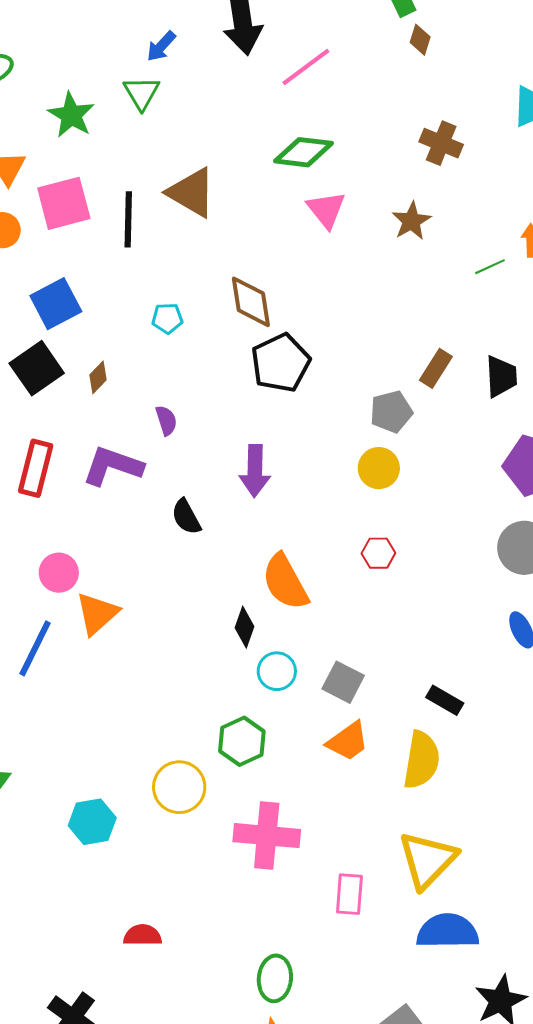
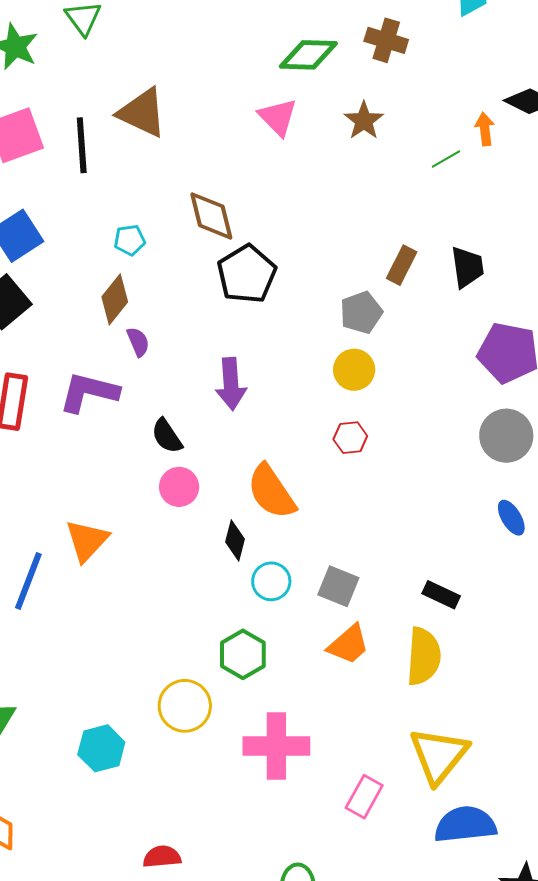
green diamond: (303, 152) -> (308, 55), moved
brown diamond: (98, 377) -> (115, 299), moved, size x1.5
red hexagon: (378, 553) -> (350, 438), moved
pink circle: (59, 573) -> (179, 487), moved
pink rectangle: (349, 894) -> (364, 797), turned 30

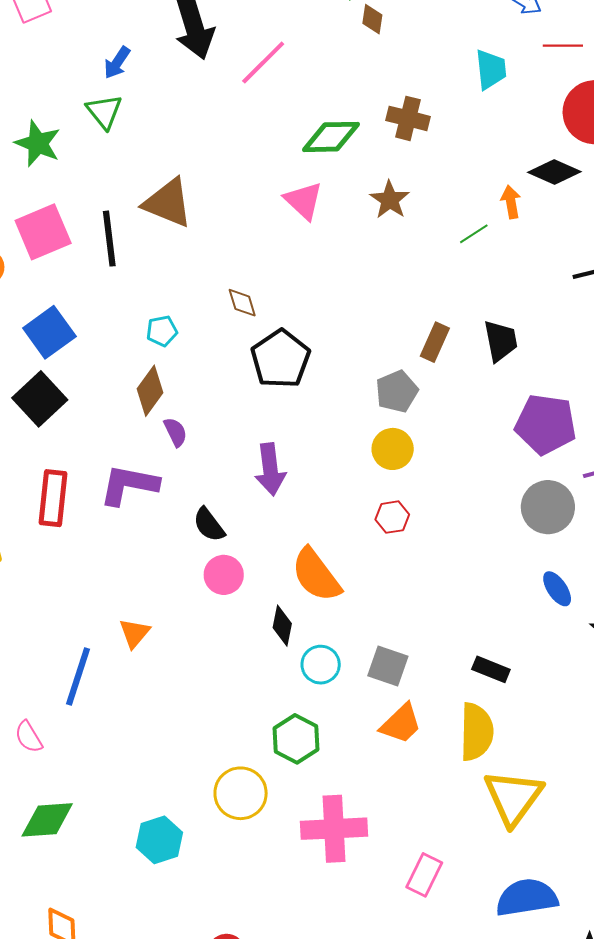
brown diamond: (211, 216) -> (242, 303), size x0.6
orange triangle: (87, 541) -> (134, 633), size x0.7
yellow triangle: (439, 755) -> (513, 797), moved

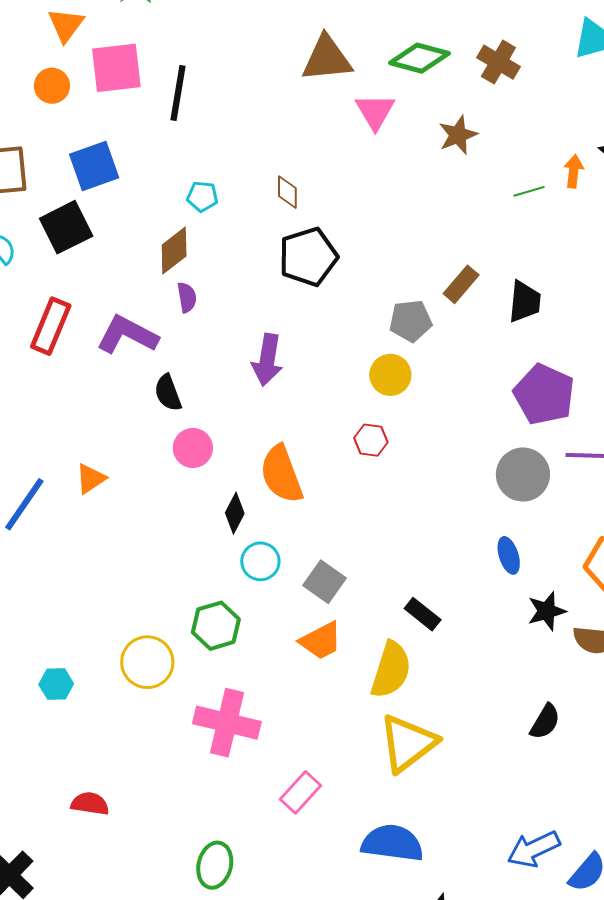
brown triangle: (168, 203) -> (327, 59), moved, turned -44
black semicircle: (209, 525) -> (168, 393), moved
cyan hexagon: (159, 840) -> (56, 684), size x0.7

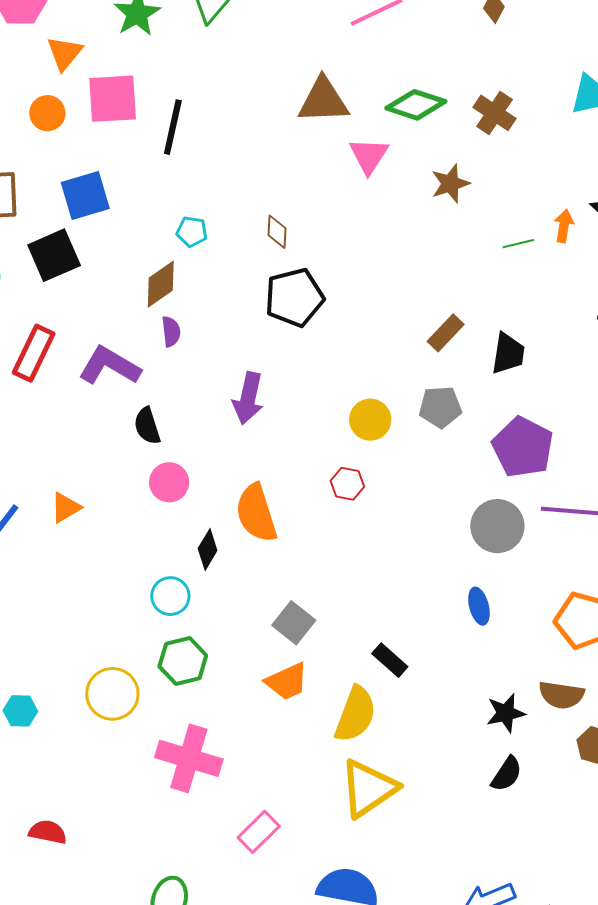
gray pentagon: (411, 321) -> (440, 407), moved
cyan circle: (260, 561) -> (170, 596), moved
black star: (547, 611) -> (506, 713), moved

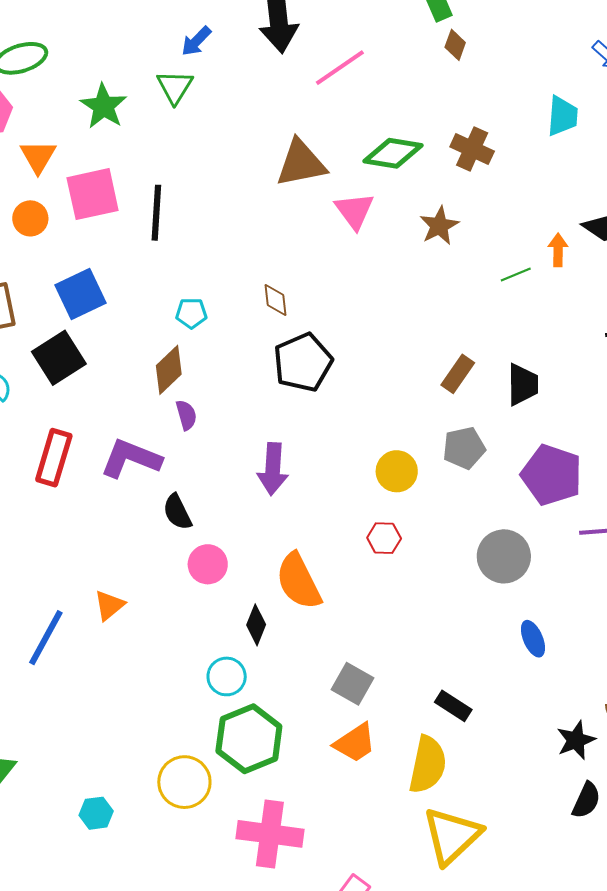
gray circle: (497, 526) -> (504, 556), moved
green hexagon: (183, 661) -> (249, 739), size x1.4

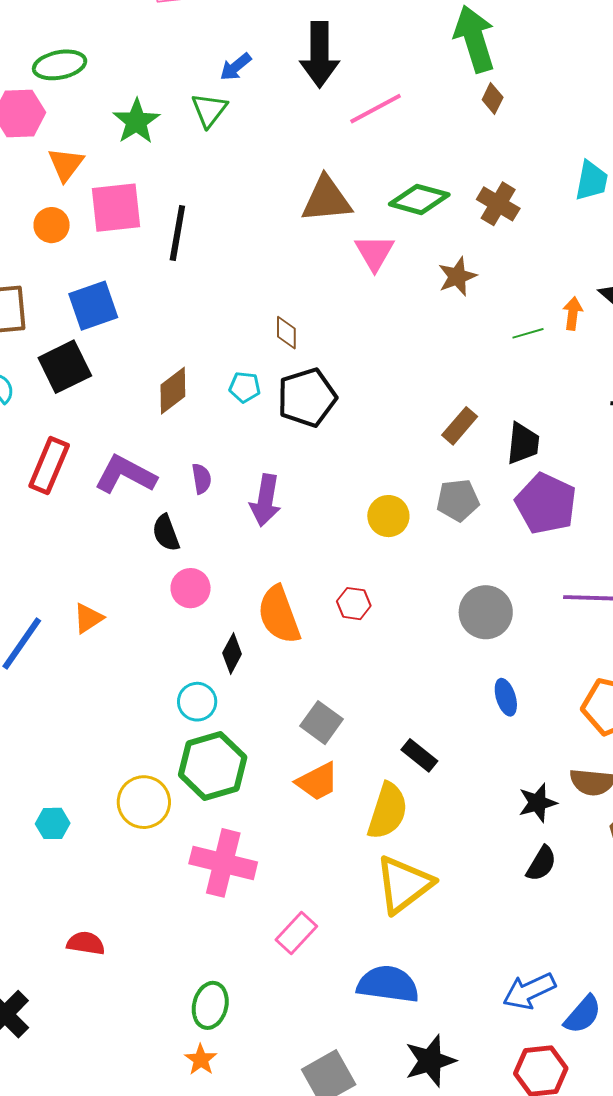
cyan pentagon: (191, 313) -> (245, 387), moved
purple semicircle: (186, 415) -> (202, 479), moved
purple pentagon: (552, 475) -> (546, 504), moved
red hexagon: (384, 538) -> (354, 604), moved

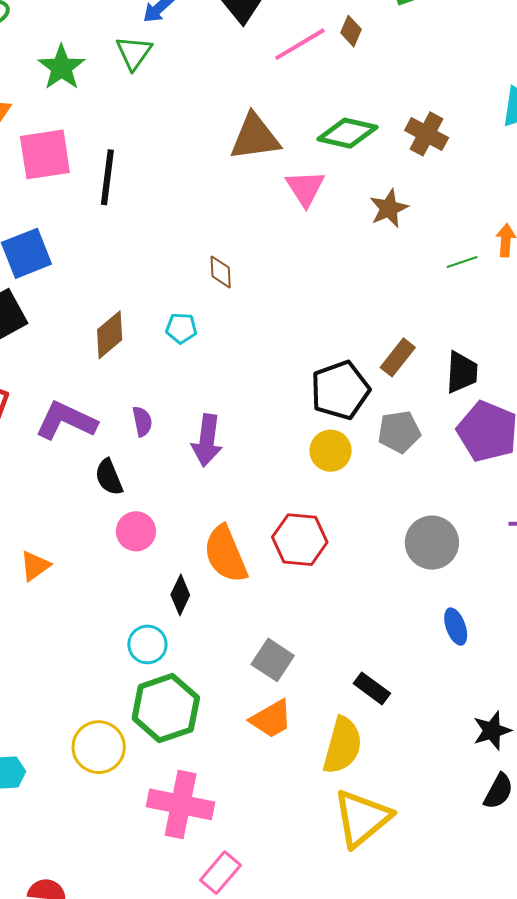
brown diamond: (493, 98) -> (351, 31), moved
black pentagon: (307, 398) -> (340, 390), moved
red hexagon: (354, 604) -> (300, 540), size x1.6
pink rectangle: (296, 933) -> (221, 873), moved

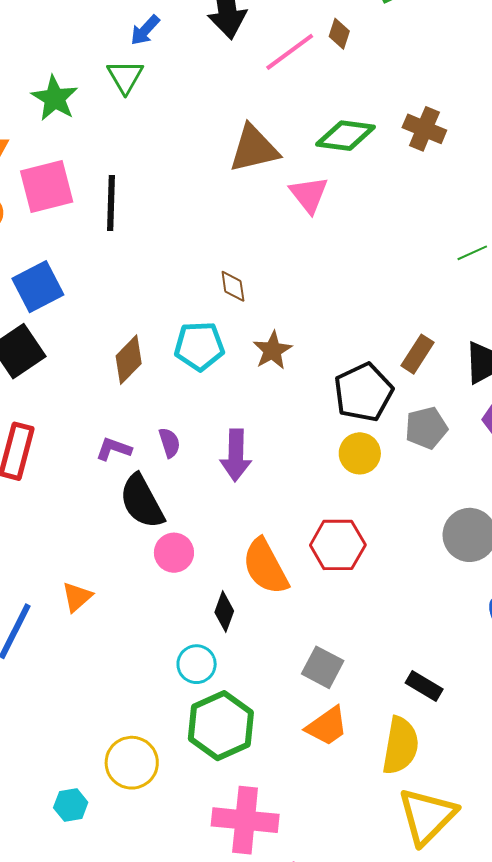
brown star: (389, 208) -> (272, 350), moved
cyan pentagon: (181, 328) -> (199, 346), size x1.6
purple L-shape: (66, 421) -> (114, 449), moved, size x0.6
black semicircle: (109, 477) -> (142, 501), size x1.5
yellow circle: (99, 747) -> (132, 763), moved

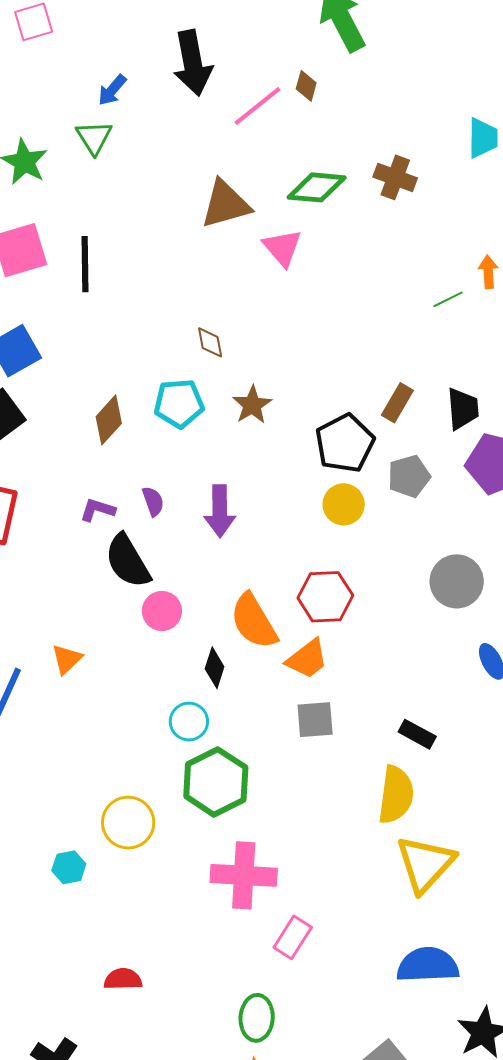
gray square: (323, 667) -> (315, 720), turned -30
orange trapezoid: (327, 726) -> (307, 659), moved

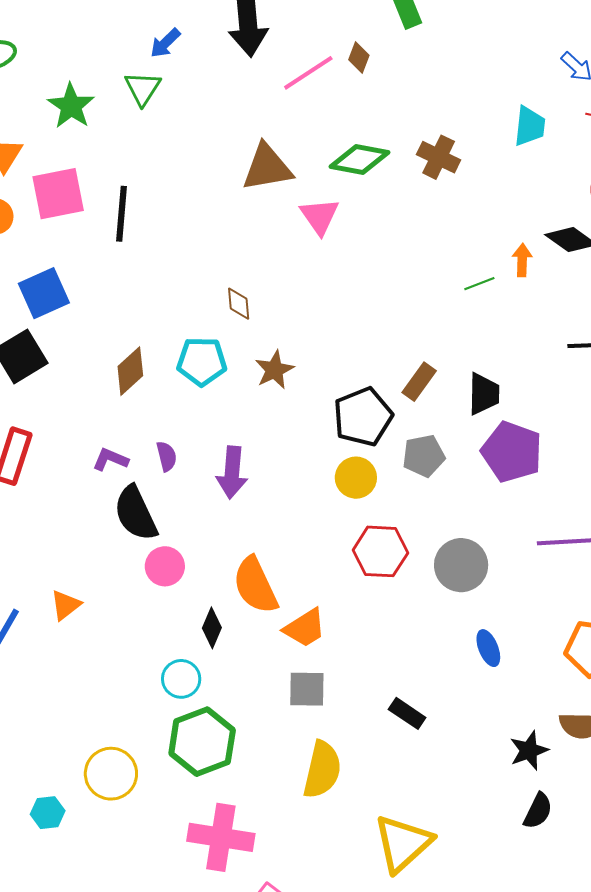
red hexagon: (325, 597) -> (380, 551), moved
yellow semicircle: (396, 795) -> (322, 770), moved

